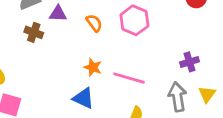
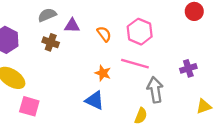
pink line: (129, 78) -> (135, 64), moved
yellow triangle: (207, 94) -> (204, 106), moved, turned 35
gray arrow: (177, 97) -> (155, 90), moved

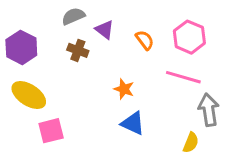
purple triangle: (72, 26) -> (105, 30), turned 35
orange star: (103, 73) -> (124, 89), moved
pink square: (29, 106) -> (51, 131), turned -30

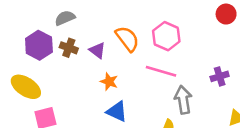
purple triangle: (105, 30) -> (97, 50), moved
orange semicircle: (145, 40) -> (127, 39), size x1.5
purple hexagon: (21, 47) -> (39, 45), moved

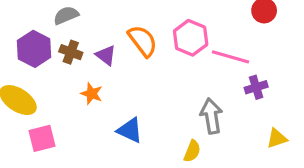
pink line: (161, 71) -> (231, 57), moved
orange star: (109, 82) -> (92, 94), moved

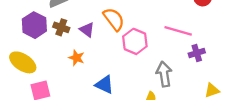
pink hexagon: (191, 38) -> (135, 41), moved

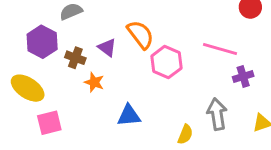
brown cross: (61, 27) -> (75, 58), moved
gray arrow: (164, 74) -> (217, 114), moved
blue triangle: (105, 85) -> (129, 116), turned -30

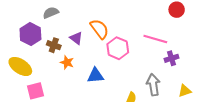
blue triangle: (129, 116) -> (95, 76), moved

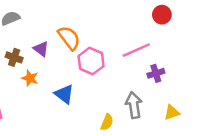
pink line: (155, 39) -> (136, 50), turned -40
blue triangle: (95, 76) -> (64, 94), turned 42

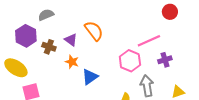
pink hexagon: (91, 61) -> (130, 61), moved
orange star: (30, 78) -> (72, 62), moved
blue triangle: (64, 94) -> (90, 77), turned 48

